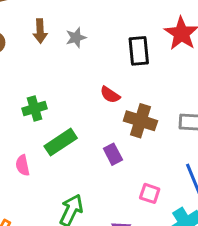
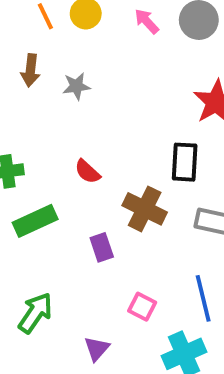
black rectangle: (139, 51) -> (185, 162), moved
red semicircle: (110, 95) -> (87, 172), moved

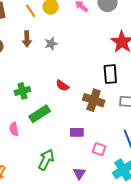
purple rectangle: (102, 247) -> (77, 132), moved, turned -64

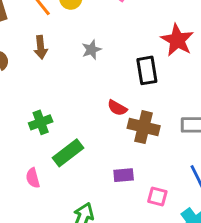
gray star: (51, 44) -> (91, 50), moved
black rectangle: (110, 74) -> (147, 70), moved
red semicircle: (62, 86) -> (117, 108), moved

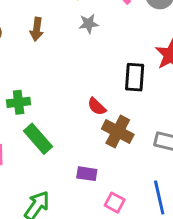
gray star: (91, 50) -> (89, 24), moved
green rectangle: (68, 153) -> (38, 139), turned 72

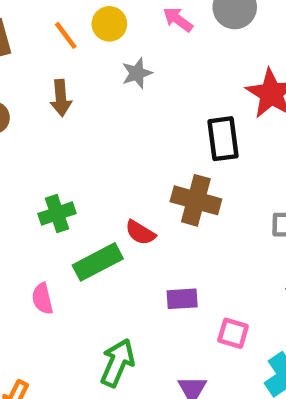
red semicircle: (97, 107) -> (140, 233), moved
brown cross: (118, 132) -> (196, 200), moved
green rectangle: (38, 139) -> (98, 262), turned -64

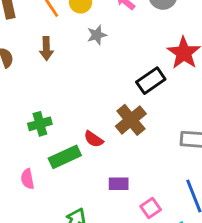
black rectangle: (223, 139) -> (151, 81), turned 60
brown cross: (196, 200) -> (131, 120), turned 32
pink square: (233, 333) -> (151, 208), turned 36

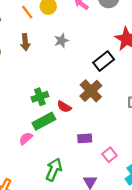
gray star: (97, 35) -> (61, 41), moved
green cross: (40, 124) -> (40, 97), moved
pink semicircle: (27, 179) -> (26, 138), moved, turned 64

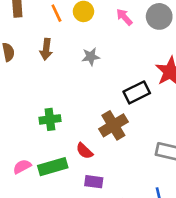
red semicircle: (64, 107) -> (84, 151), moved
green rectangle: (44, 121) -> (53, 167), moved

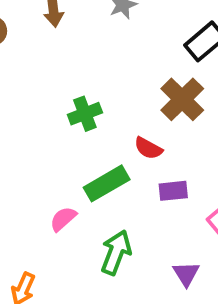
pink semicircle: (22, 166) -> (63, 219), moved

